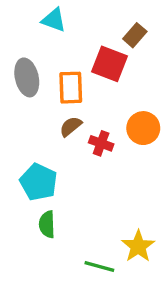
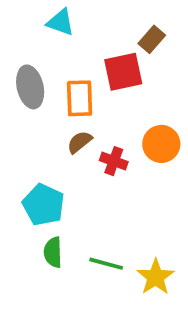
red square: (110, 64) -> (123, 72), turned -33
green line: (99, 267) -> (106, 264), moved

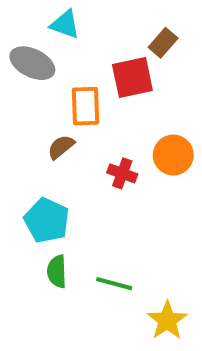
gray ellipse: (30, 87) -> (32, 63), moved, turned -51
brown semicircle: (80, 142) -> (61, 147), moved
yellow star: (156, 277) -> (167, 320), moved

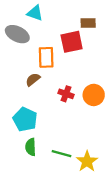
brown rectangle: (163, 43) -> (88, 23), turned 48
orange circle: (173, 155) -> (94, 95), moved
yellow star: (167, 320) -> (87, 161), moved

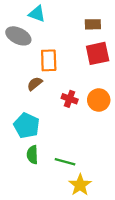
red square: (72, 42) -> (98, 53), moved
yellow star: (87, 161) -> (80, 185), moved

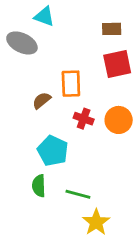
orange rectangle: (49, 60) -> (71, 84), moved
cyan pentagon: (27, 126) -> (53, 151), moved

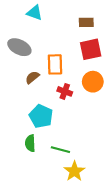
gray ellipse: (22, 43) -> (19, 47), moved
orange circle: (119, 120) -> (93, 82), moved

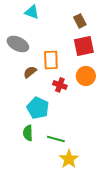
brown rectangle: (86, 22) -> (80, 21), turned 64

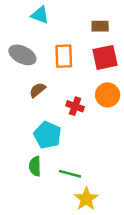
brown rectangle: (80, 21) -> (100, 26), turned -64
orange rectangle: (51, 60) -> (64, 56), moved

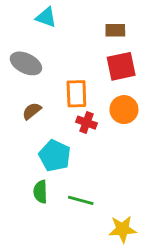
orange rectangle: (64, 56) -> (76, 94), moved
brown semicircle: (37, 90) -> (32, 111), moved
yellow star: (86, 199) -> (123, 229), moved, turned 30

